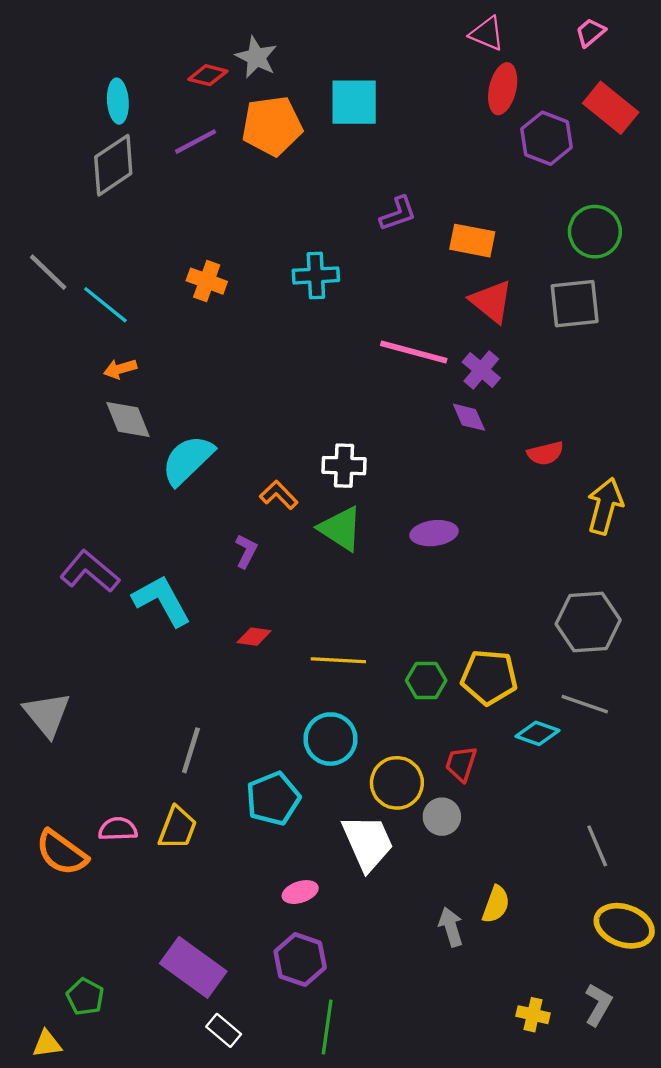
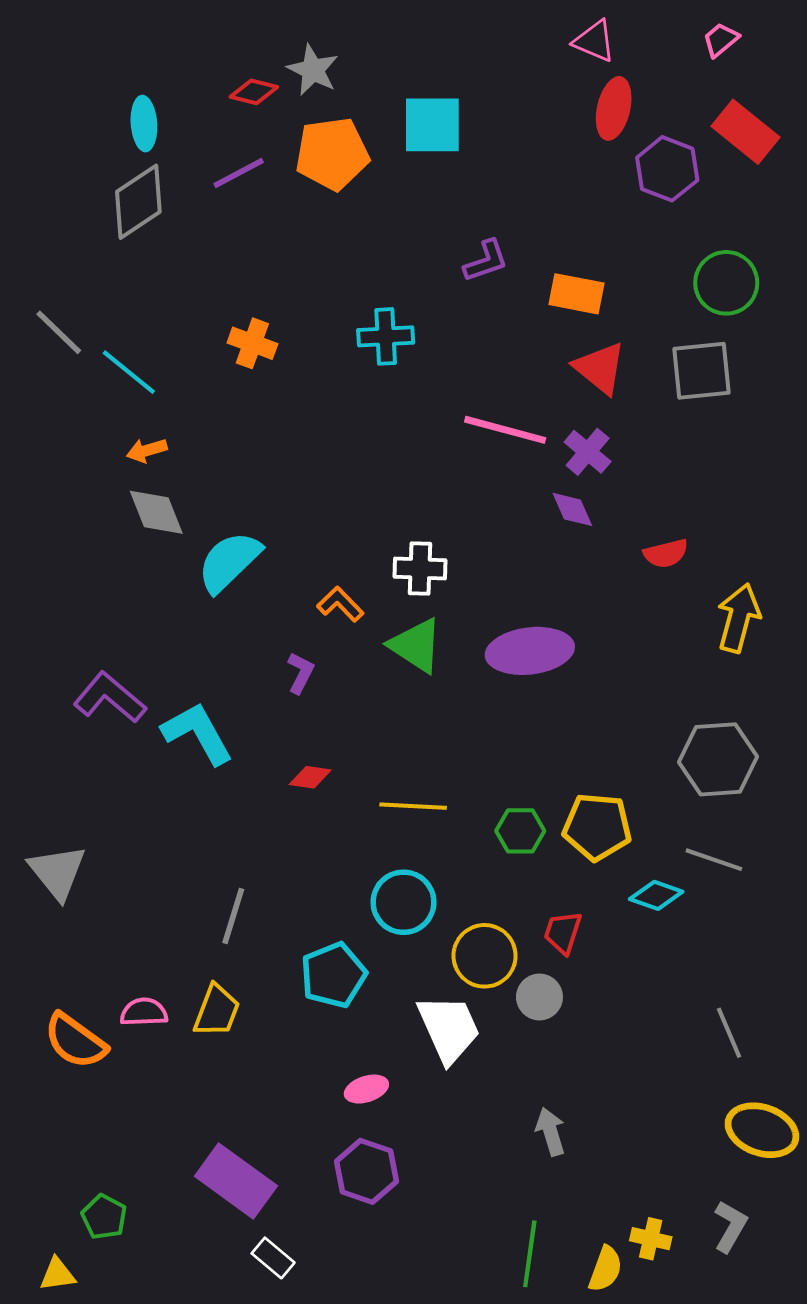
purple ellipse: (434, 533) -> (530, 651), size x1.5
yellow semicircle: (496, 904) -> (605, 1269), moved
green line: (327, 1027) -> (530, 1254), moved

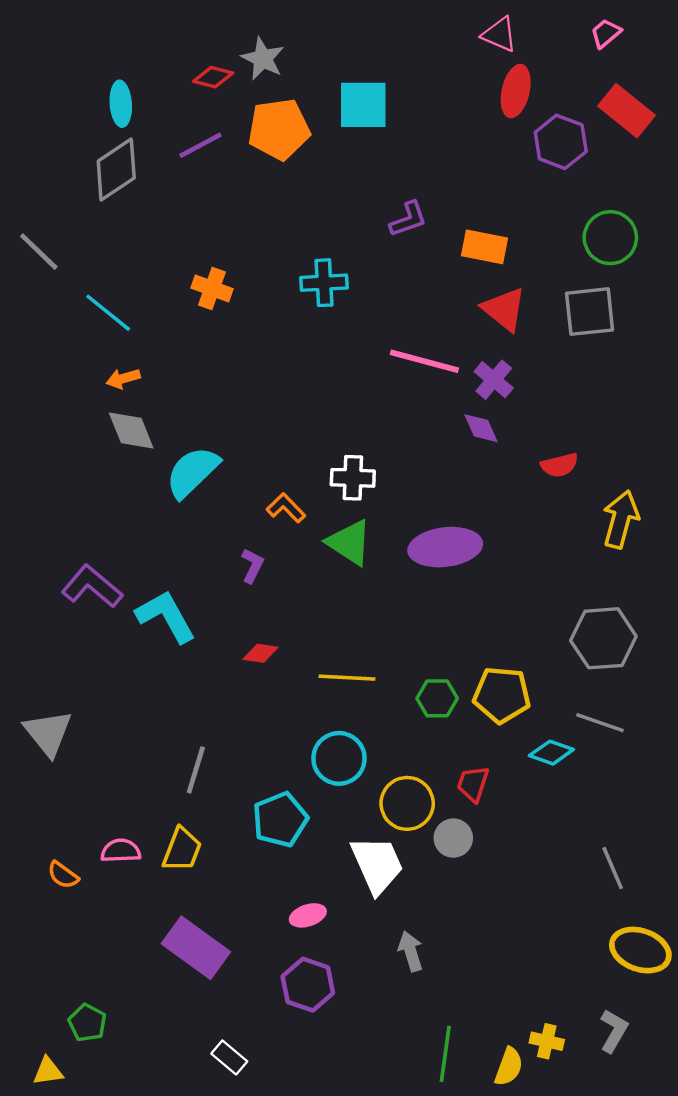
gray line: (59, 332) -> (39, 252), moved
orange semicircle: (75, 1041) -> (63, 875), size x0.6
gray arrow: (550, 1132) -> (411, 951), moved
purple rectangle: (236, 1181) -> (196, 948), moved

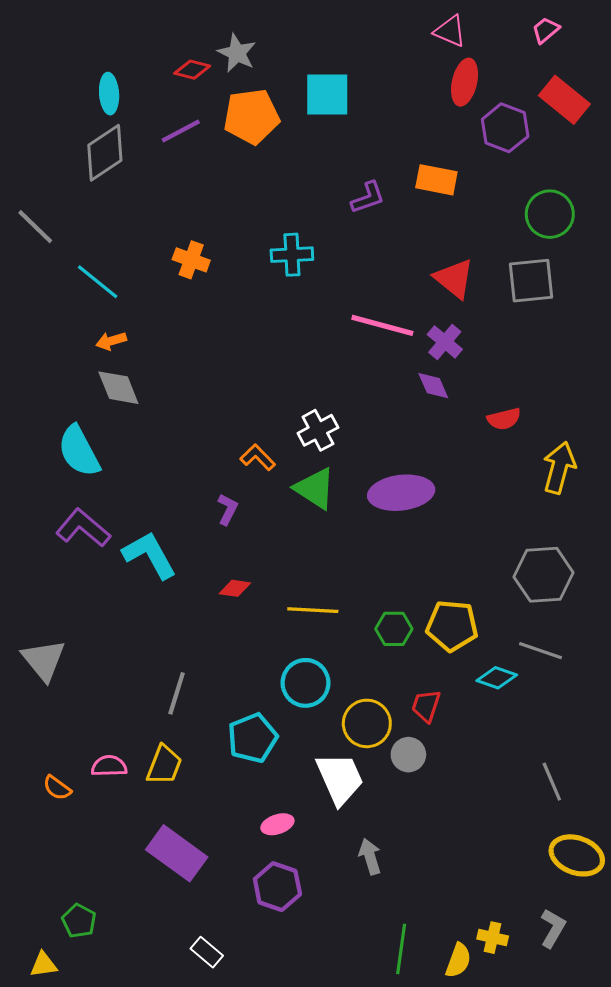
orange rectangle: (484, 247) -> (436, 180), moved
cyan semicircle: (192, 472) -> (79, 451), moved, turned -74
white cross: (353, 478) -> (318, 430), turned -30

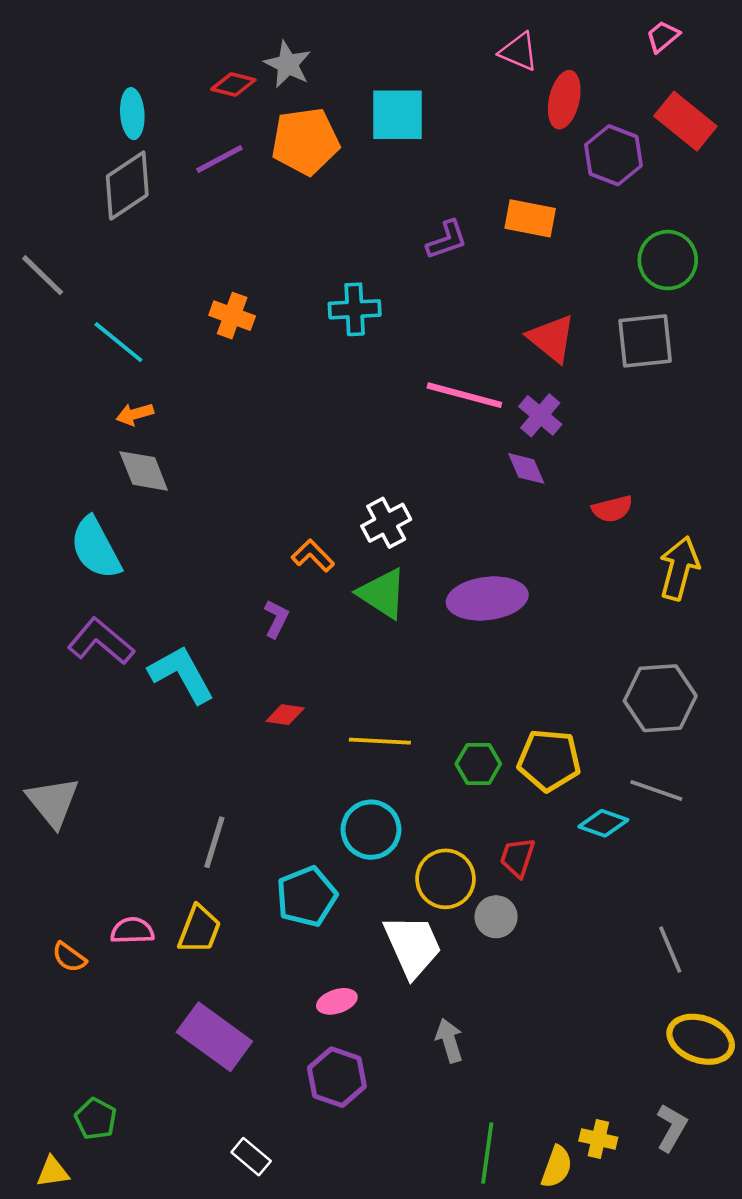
pink triangle: (450, 31) -> (519, 52), moved

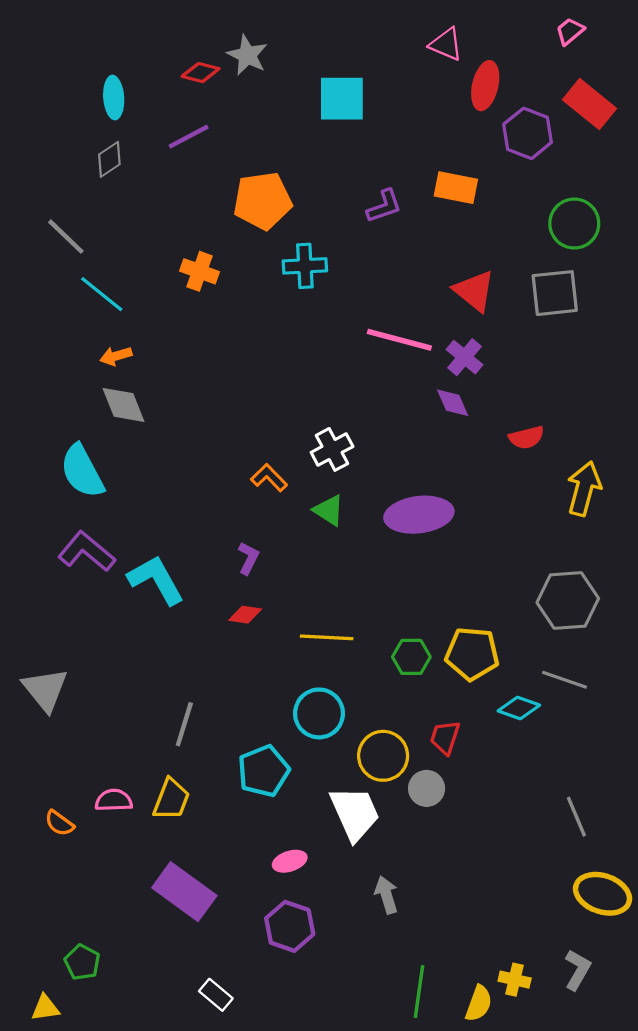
orange pentagon: (305, 141) -> (263, 201), moved
gray diamond: (127, 186) -> (109, 159), size x0.6
gray line: (43, 275) -> (66, 237), moved
green triangle: (382, 593) -> (329, 510), size x0.7
purple L-shape: (276, 619) -> (248, 558), moved

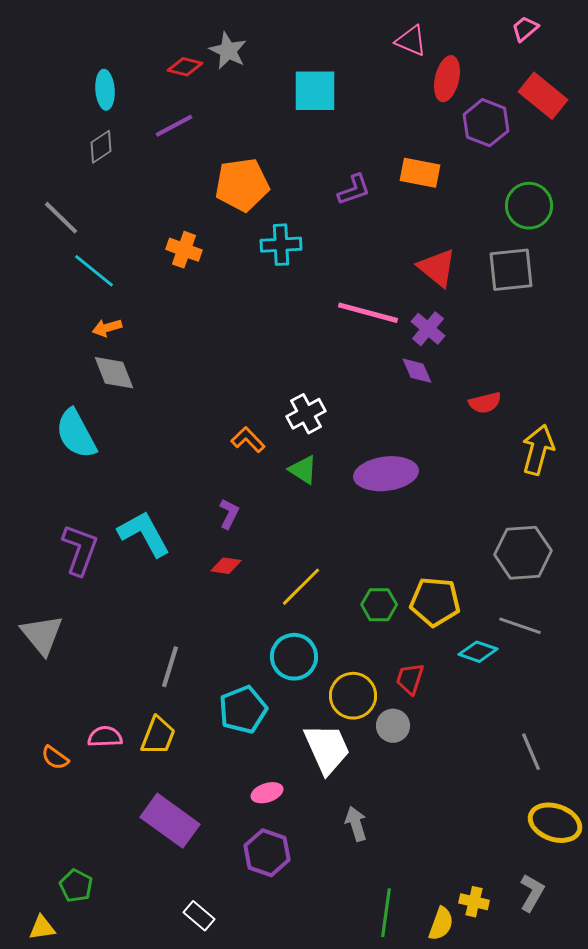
purple L-shape: (87, 552) -> (80, 550), moved, turned 70
yellow line: (327, 637) -> (301, 587), turned -48

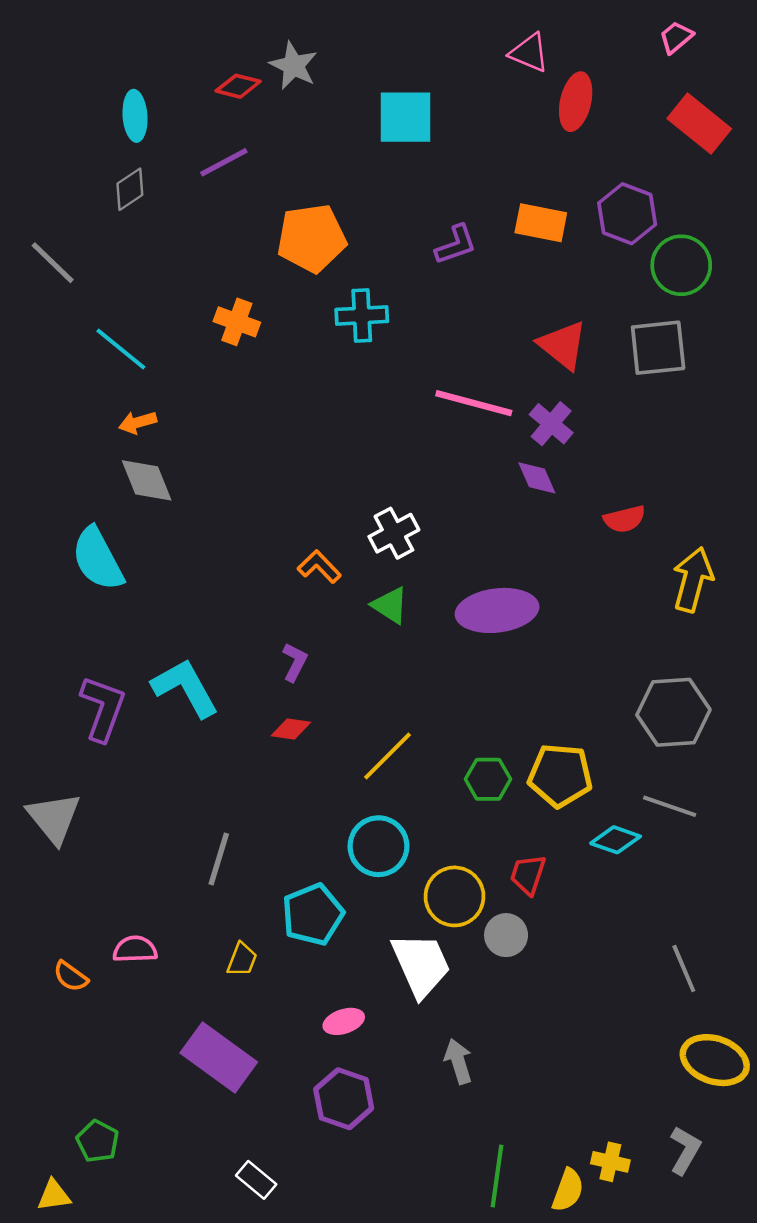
purple hexagon: (486, 123) -> (627, 214), moved
gray line: (61, 218) -> (53, 263), moved
yellow trapezoid: (158, 736) -> (242, 960), moved, size x0.7

